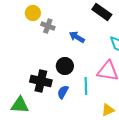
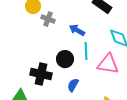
cyan line: (86, 86) -> (86, 51), moved
blue semicircle: (63, 92) -> (73, 85), moved

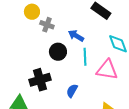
black circle: (65, 59) -> (58, 52), moved
black cross: (41, 74) -> (40, 80), turned -30

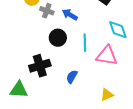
blue arrow: (76, 36) -> (70, 15), moved

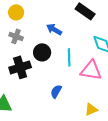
gray cross: (47, 11) -> (16, 36), moved
black cross: (40, 66) -> (20, 67), moved

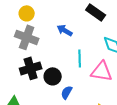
gray cross: (16, 36) -> (27, 37), size x1.6
black circle: (42, 52) -> (53, 76), moved

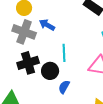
blue arrow: (65, 30) -> (47, 25), moved
cyan line: (80, 58) -> (64, 53), moved

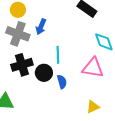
blue arrow: (47, 25) -> (41, 27), turned -98
blue semicircle: (64, 87) -> (62, 82), moved, turned 136

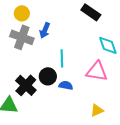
black cross: (22, 65) -> (26, 85), moved, turned -30
blue semicircle: (62, 82) -> (66, 85), turned -64

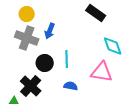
black circle: (48, 76) -> (45, 63), moved

